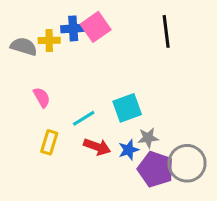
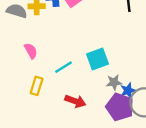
red arrow: (97, 147) -> (75, 101), moved
blue star: (129, 150) -> (128, 91), moved

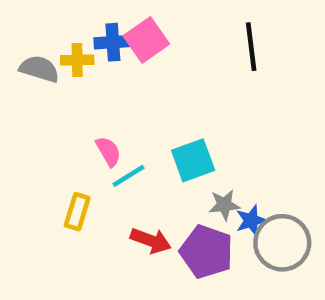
pink semicircle: (31, 51) -> (108, 151), moved
purple pentagon: (120, 107) -> (206, 252), moved

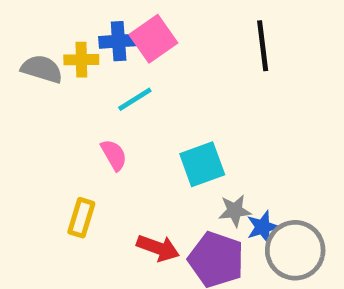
cyan line: (128, 176) -> (135, 99), moved

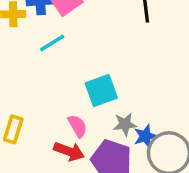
pink semicircle: (114, 155) -> (78, 126), moved

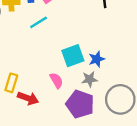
blue star: (145, 136) -> (97, 59), moved
red arrow: (69, 151) -> (28, 98), moved

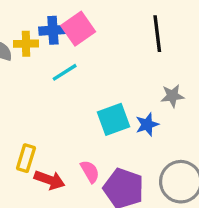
gray star: (90, 79) -> (172, 96), moved
pink semicircle: (56, 80) -> (90, 172), moved

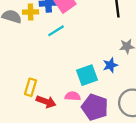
cyan square: (113, 119) -> (87, 75), moved
pink semicircle: (90, 172) -> (73, 96), turned -56

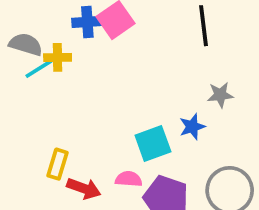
yellow cross: (31, 12) -> (58, 57), moved
cyan line: (56, 31) -> (39, 69), moved

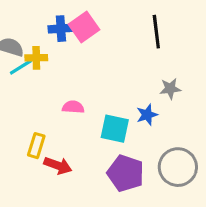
cyan square: (153, 144) -> (115, 129), turned 32
pink semicircle: (129, 179) -> (73, 107), moved

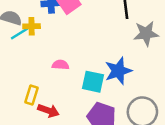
gray star: (170, 89) -> (146, 34), moved, size x1.5
blue star: (147, 115) -> (118, 71), size x1.6

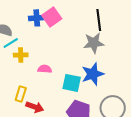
yellow cross: (32, 26) -> (21, 55), moved
gray star: (146, 34) -> (94, 43), moved

